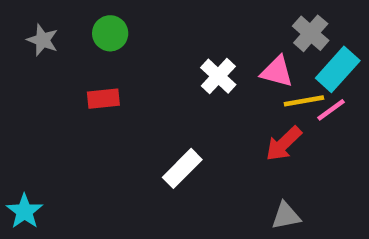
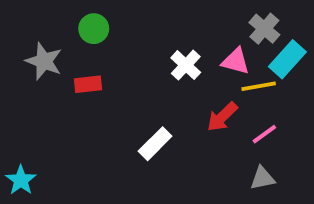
gray star: (43, 40) -> (44, 61), moved, size x1.4
pink line: (331, 110) -> (264, 134), moved
red arrow: (284, 144) -> (222, 117), moved
gray triangle: (286, 216) -> (262, 178), moved

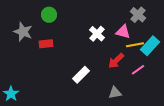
cyan rectangle: (287, 59) -> (150, 46), moved
gray triangle: (262, 178) -> (115, 93), moved

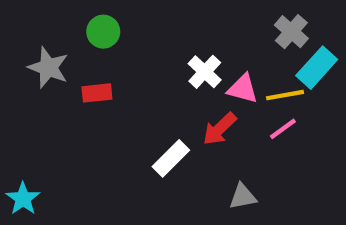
pink triangle: (123, 32) -> (243, 89), moved
cyan rectangle: (150, 46) -> (317, 68), moved
red arrow: (116, 61) -> (220, 129), moved
pink line: (138, 70) -> (283, 129), moved

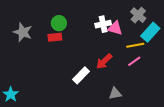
green circle: (103, 32) -> (59, 23), moved
white cross: (205, 72) -> (103, 24), moved, turned 35
pink triangle: (243, 89) -> (115, 28), moved
red rectangle: (97, 93) -> (55, 37), moved

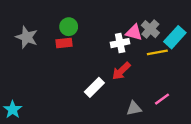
gray cross: (138, 15) -> (150, 29), moved
white cross: (103, 24) -> (120, 43), moved
pink line: (134, 61) -> (162, 99), moved

